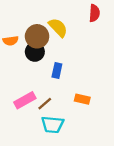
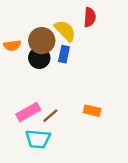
red semicircle: (94, 13) -> (90, 17), moved
blue rectangle: (57, 71) -> (64, 54), moved
cyan trapezoid: (52, 125) -> (38, 139), moved

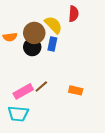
brown line: (50, 116) -> (41, 86), moved
cyan trapezoid: (38, 139) -> (18, 114), moved

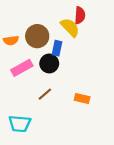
yellow semicircle: (53, 25) -> (70, 27), moved
black circle: (32, 47) -> (49, 63), moved
pink rectangle: (23, 91) -> (22, 68), moved

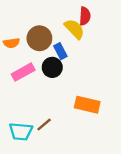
blue rectangle: (57, 48) -> (60, 51), turned -40
brown line: (45, 94) -> (44, 124), moved
orange rectangle: (82, 98) -> (87, 105), size x1.5

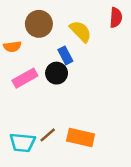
red semicircle: (85, 16) -> (116, 18), moved
brown circle: (39, 38) -> (39, 24), moved
orange rectangle: (87, 105) -> (81, 137), moved

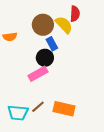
red semicircle: (116, 18) -> (75, 14), moved
brown circle: (39, 24) -> (43, 25), moved
pink rectangle: (25, 78) -> (38, 74), moved

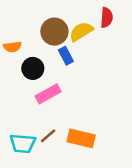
red semicircle: (75, 14) -> (107, 18), moved
yellow semicircle: (64, 25) -> (81, 32), turned -78
black circle: (45, 58) -> (33, 68), moved

